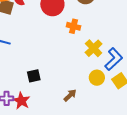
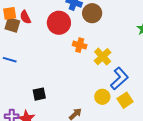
yellow cross: (94, 48) -> (103, 57), moved

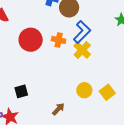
red circle: (59, 23) -> (31, 40), moved
blue L-shape: (119, 78) -> (82, 32), moved

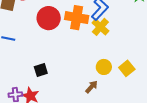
orange cross: (59, 40) -> (77, 18), size x1.6
brown arrow: (58, 109) -> (92, 87), moved

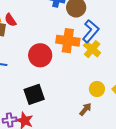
red circle: (49, 18) -> (40, 55), moved
black square: (41, 70) -> (34, 94), size x1.5

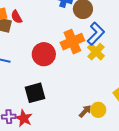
orange cross: (68, 41) -> (72, 42), turned -35
yellow circle: (97, 89) -> (98, 110), moved

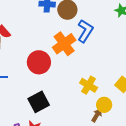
yellow cross: (96, 52) -> (89, 85), moved
brown arrow: (85, 111) -> (97, 115), moved

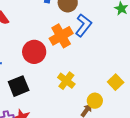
yellow cross: (89, 85) -> (66, 81), moved
black square: (39, 102) -> (19, 86), moved

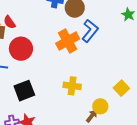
red circle: (34, 52) -> (21, 49), moved
yellow cross: (66, 81) -> (72, 86), turned -30

